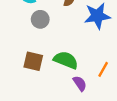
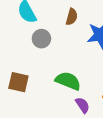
brown square: (33, 61) -> (18, 82), moved

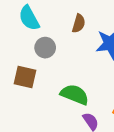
brown square: (18, 82) -> (25, 77), moved

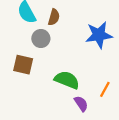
brown semicircle: (79, 23) -> (54, 17), moved

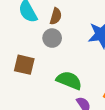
gray circle: (41, 39) -> (52, 38), moved

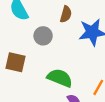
brown semicircle: (56, 16) -> (66, 14), moved

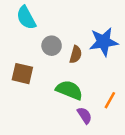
brown semicircle: (66, 14) -> (76, 55), moved

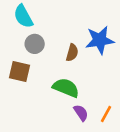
gray circle: (52, 46) -> (35, 44), moved
orange line: (110, 100) -> (106, 114), moved

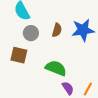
brown semicircle: (72, 53) -> (57, 30), moved

